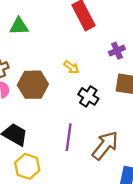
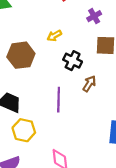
yellow arrow: (71, 67) -> (54, 36), turned 120
brown arrow: (105, 145) -> (89, 84), moved, size x0.6

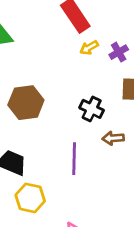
yellow arrow: (54, 36) -> (89, 48), moved
brown arrow: (89, 84) -> (113, 138), turned -126

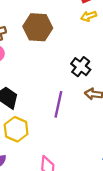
brown hexagon: (26, 103) -> (38, 27), moved

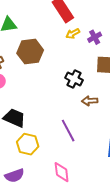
purple line: (58, 104) -> (68, 131), moved, turned -30

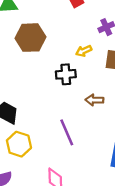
yellow arrow: (73, 34) -> (84, 51), moved
black cross: (74, 79) -> (66, 74), moved, turned -36

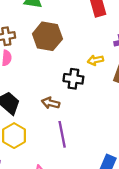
brown arrow: (94, 100) -> (51, 103), moved

